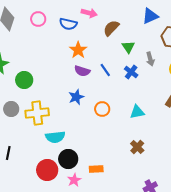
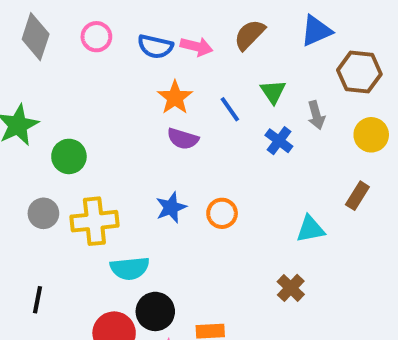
pink arrow: (89, 13) -> (197, 47), moved
brown semicircle: (111, 28) -> (250, 35), moved
blue line: (105, 70) -> (230, 109), moved
blue star: (76, 97) -> (171, 207), moved
cyan triangle: (137, 112) -> (310, 229), moved

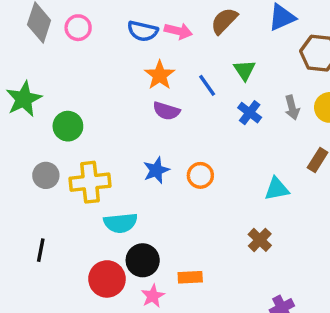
pink circle: (96, 37) -> (78, 28), moved
gray arrow: (316, 115) -> (292, 107), moved

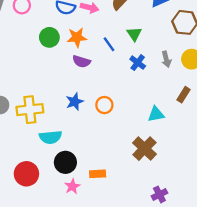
orange star: (160, 75) -> (77, 37), turned 30
green circle: (68, 126) -> (49, 37), moved
brown cross: (260, 240) -> (145, 149), size x1.5
red circle: (107, 279) -> (26, 174), moved

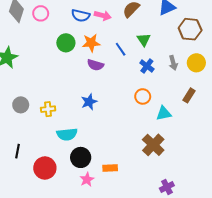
orange circle: (104, 105) -> (143, 96), moved
yellow cross: (30, 110) -> (48, 109), size x0.6

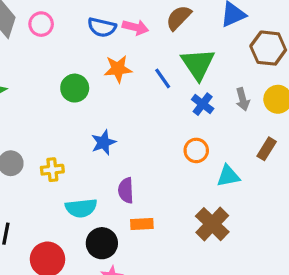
green triangle: (144, 40) -> (198, 64), size x1.6
green circle: (66, 43) -> (75, 88), moved
purple semicircle: (95, 65) -> (126, 190), moved, turned 70
blue star: (89, 102) -> (103, 142), moved
orange rectangle: (110, 168) -> (142, 224), moved

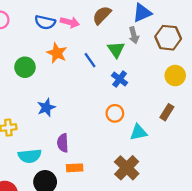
green triangle: (198, 64) -> (116, 49), size x0.7
orange star: (118, 69) -> (57, 53), turned 30
gray arrow: (243, 99) -> (134, 35), moved

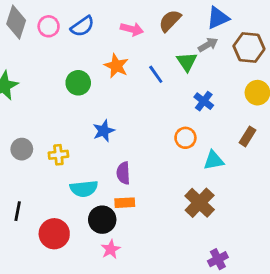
blue semicircle: (45, 22) -> (82, 26), moved, turned -48
gray arrow: (134, 35) -> (208, 45), turned -105
blue cross: (120, 79) -> (204, 101), moved
orange rectangle: (75, 168) -> (125, 203), moved

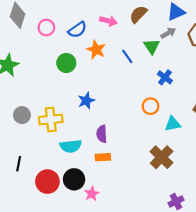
pink circle: (49, 26) -> (46, 27), moved
blue semicircle: (82, 26) -> (77, 30), moved
yellow cross: (58, 155) -> (51, 119), size x1.5
black circle: (102, 220) -> (74, 179), moved

